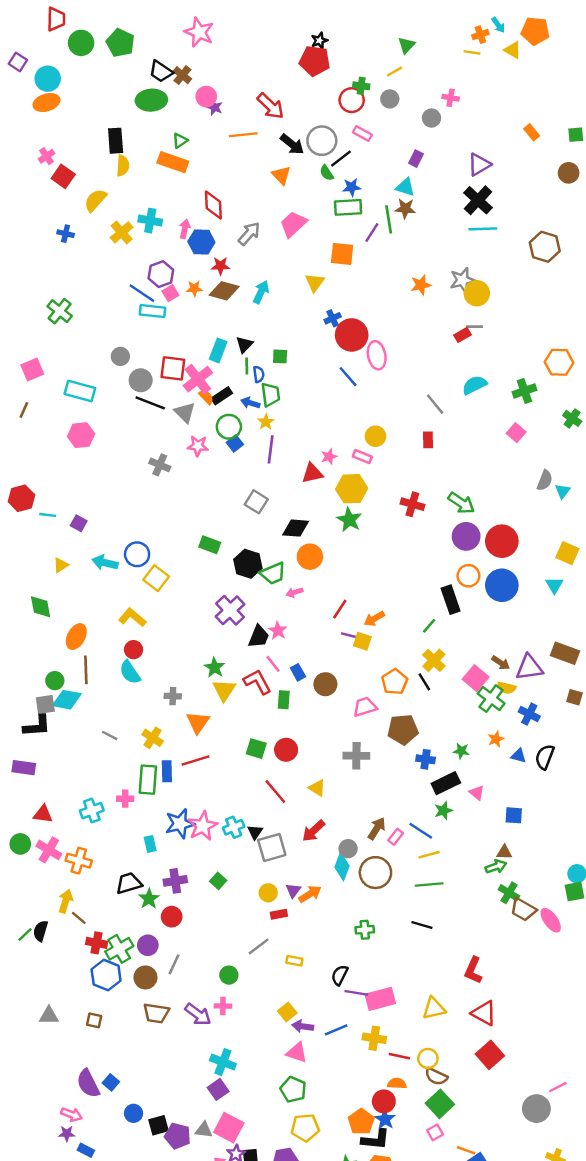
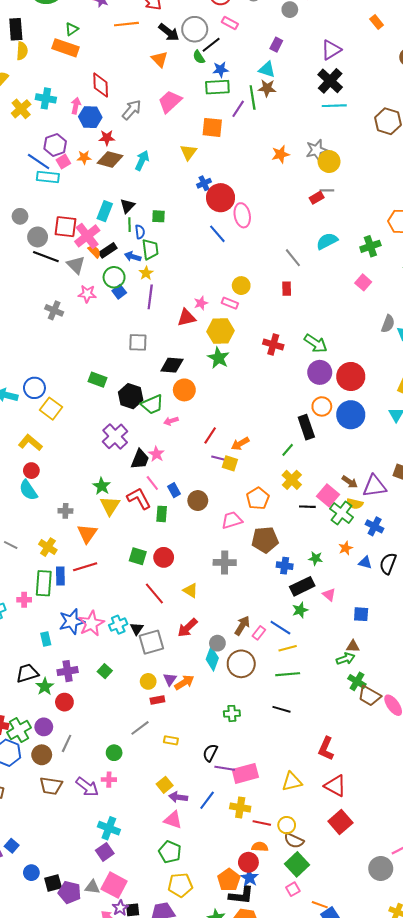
gray square: (256, 502) -> (138, 342), turned -30
black line: (424, 682) -> (307, 507), moved, turned -56
blue line: (336, 1030) -> (207, 800), turned -30

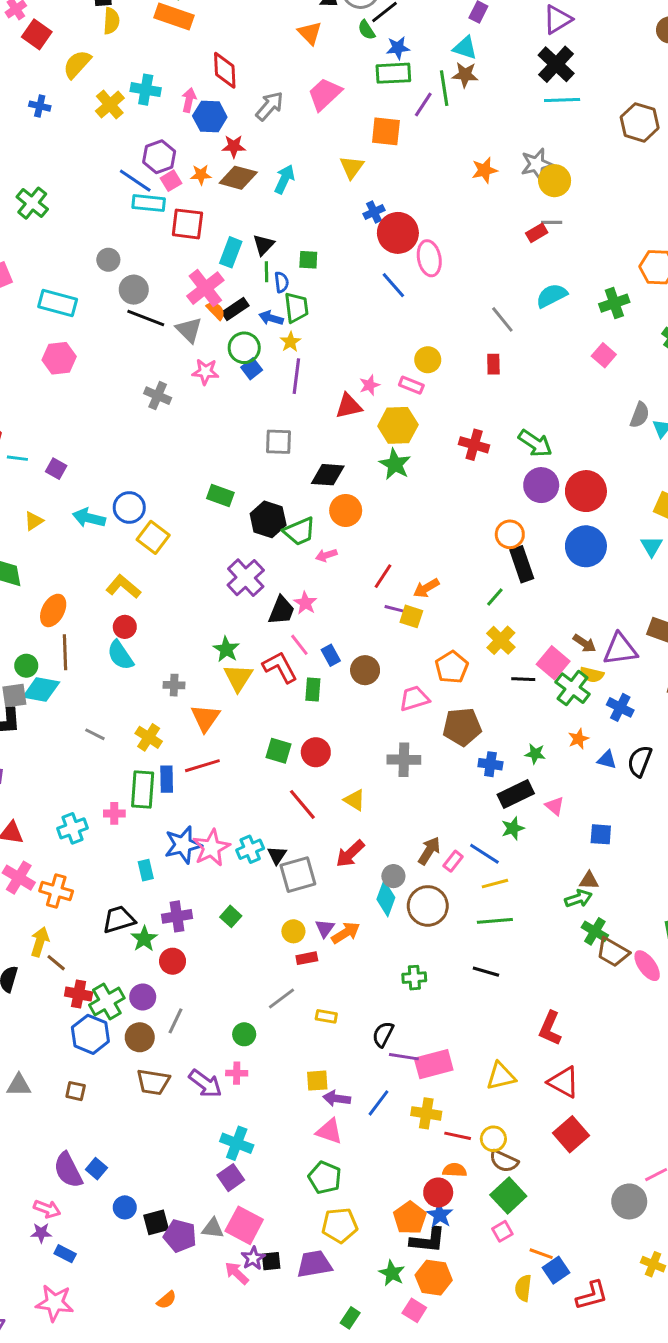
red square: (65, 227) -> (187, 224), moved
orange circle: (322, 406) -> (510, 534), moved
yellow square: (165, 785) -> (317, 1081), turned 35

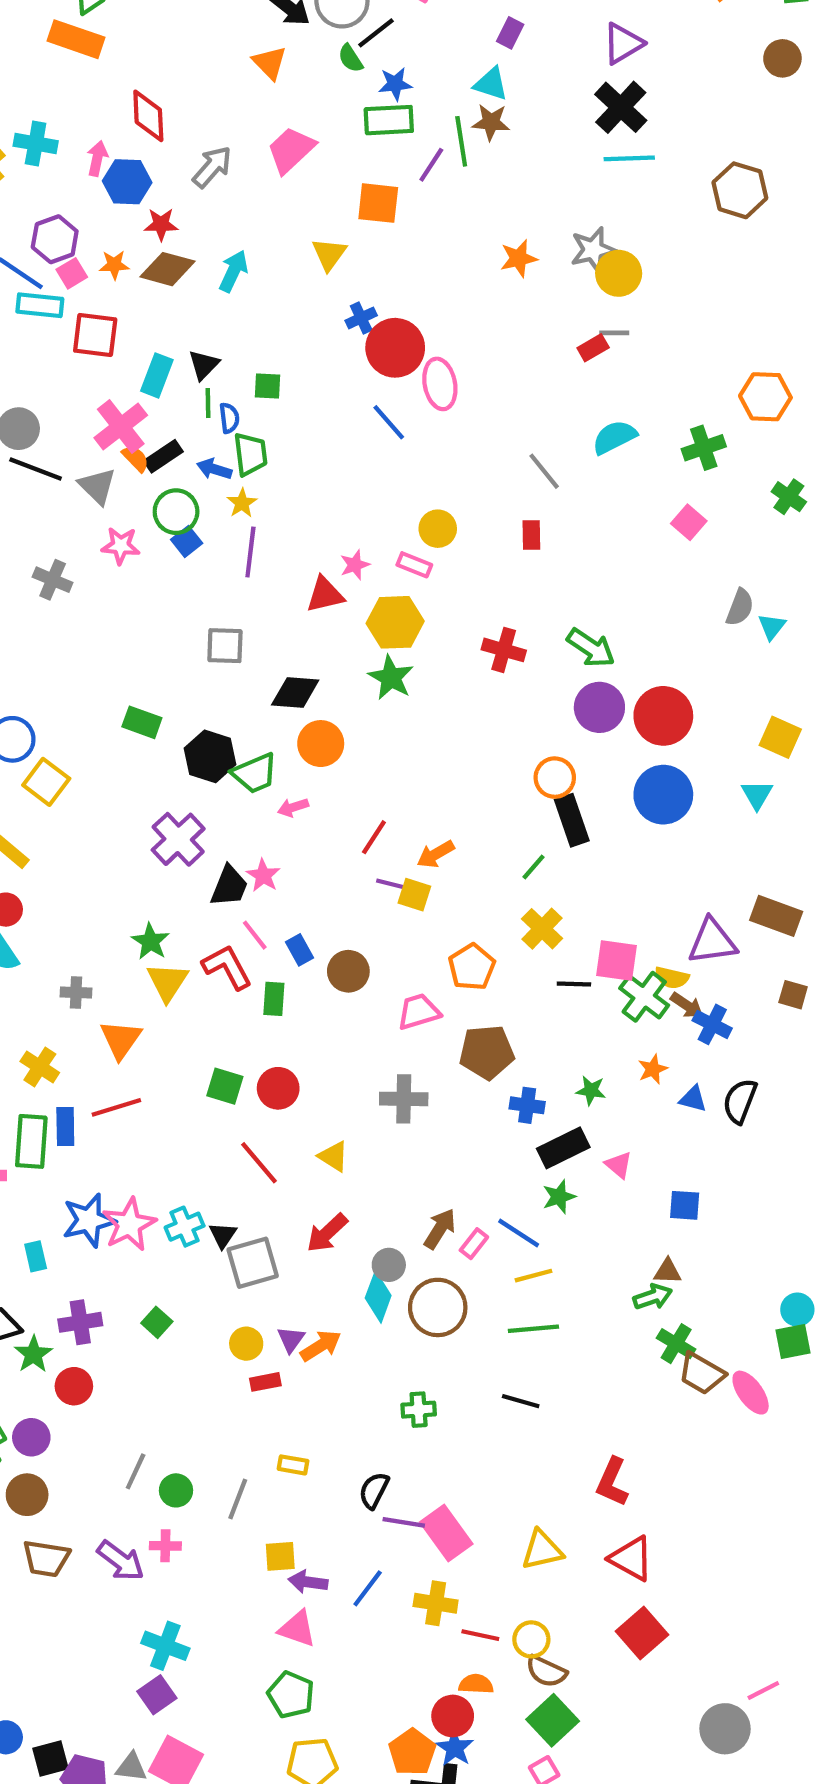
brown arrow: (584, 643) -> (687, 1005), moved
pink square: (553, 663) -> (616, 961), turned -32
gray line: (281, 998) -> (238, 1499), moved, turned -32
gray line: (176, 1021) -> (136, 1471), moved
pink rectangle: (434, 1064) -> (446, 1533), turned 69

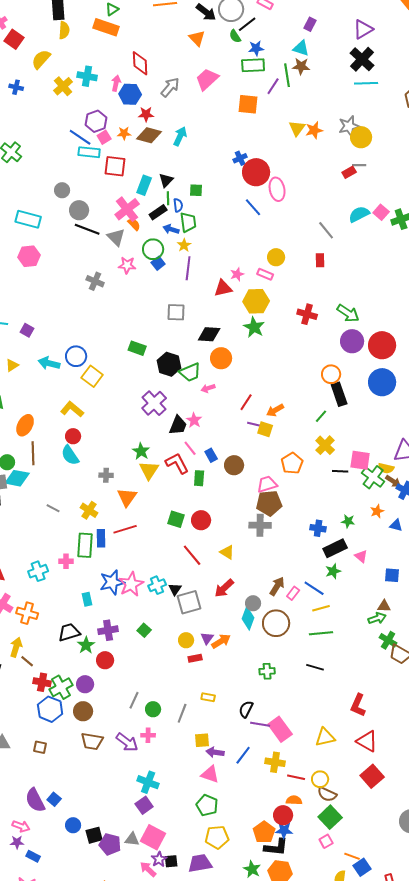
yellow triangle: (329, 254) -> (297, 128), moved
black rectangle: (163, 456) -> (158, 212), moved
pink square: (689, 522) -> (381, 212), moved
brown pentagon: (487, 1052) -> (269, 503), moved
blue star: (455, 1748) -> (284, 830), turned -30

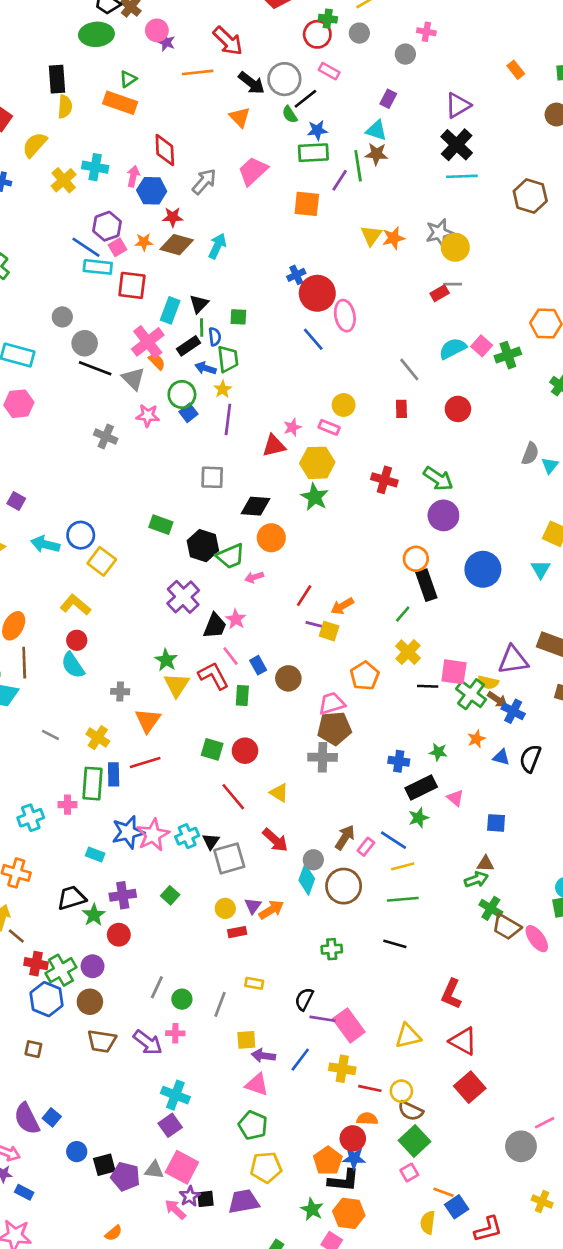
red circle: (382, 345) -> (458, 409), moved, size x0.7
red arrow: (224, 588) -> (275, 840), turned -95
cyan rectangle: (87, 599) -> (95, 855), turned -56

